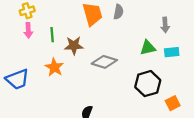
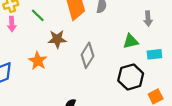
green line: (52, 35) -> (38, 15), moved, turned -40
cyan rectangle: (172, 52) -> (154, 54), moved
gray diamond: (104, 62) -> (87, 55), turned -75

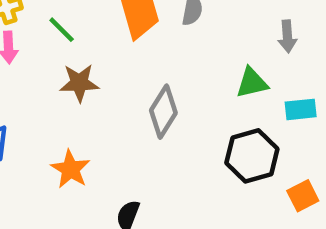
brown star: (57, 39) -> (79, 83), moved
orange star: (38, 61) -> (70, 169), moved

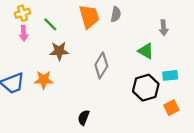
green triangle: (252, 83) -> (146, 51), turned 42
cyan rectangle: (301, 109) -> (170, 75), moved
orange star: (70, 169) -> (44, 80), moved, turned -30

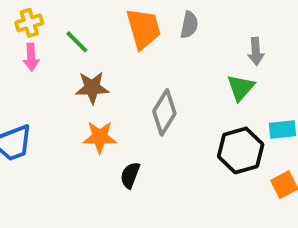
gray arrow: (164, 28) -> (256, 51), moved
green triangle: (146, 51) -> (241, 88), turned 42
orange star: (44, 80) -> (100, 137), moved
black semicircle: (84, 118) -> (130, 175), moved

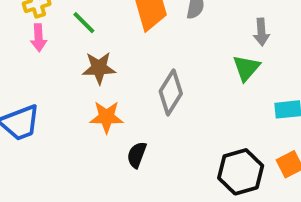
black hexagon: (241, 150) -> (241, 172), moved

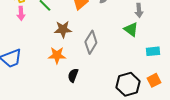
brown star: (99, 68) -> (63, 29), moved
green triangle: (246, 68) -> (131, 29), turned -35

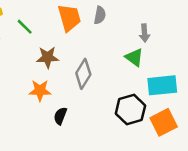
cyan rectangle: (153, 51) -> (162, 85), size x1.6
orange square: (154, 80) -> (164, 122), size x1.5
black hexagon: (128, 84) -> (130, 110), moved

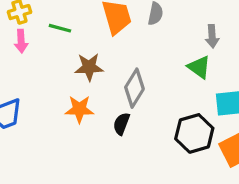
green line: (25, 27) -> (60, 28), turned -30
black semicircle: (60, 116) -> (121, 124), moved

